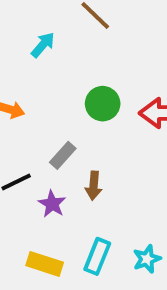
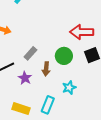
green circle: (103, 104) -> (64, 56), moved
cyan star: (147, 259) -> (69, 88), moved

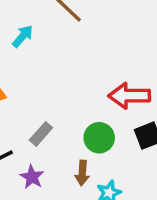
brown arrow: (46, 69) -> (82, 173), moved

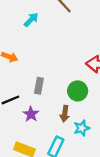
gray rectangle: (41, 134) -> (39, 86), turned -35

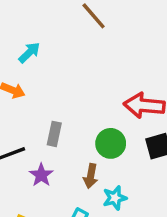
cyan arrow: (31, 20) -> (29, 53), moved

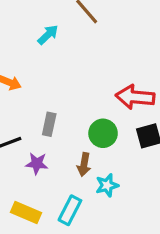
cyan arrow: (29, 53) -> (48, 35), moved
purple star: (41, 175) -> (37, 163), turned -30

